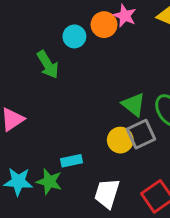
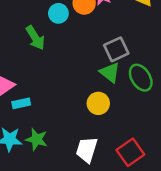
gray square: (141, 134) -> (116, 49), moved
cyan rectangle: (71, 161) -> (21, 103), moved

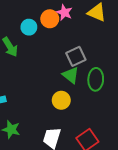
green ellipse: (141, 78) -> (96, 79), turned 35

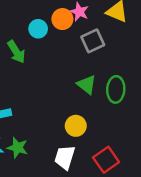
gray square: (76, 56) -> (93, 41), moved
yellow circle: (61, 100) -> (76, 126), moved

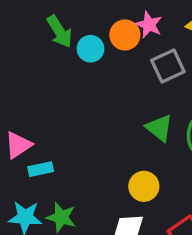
green arrow: (16, 52) -> (60, 32), moved

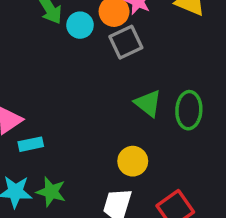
gray square: (168, 66) -> (126, 42), moved

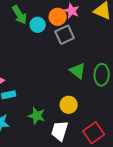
green star: (51, 192) -> (37, 116), moved

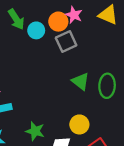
yellow circle: (69, 105) -> (79, 124), moved

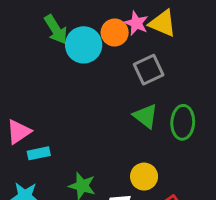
yellow triangle: (108, 15) -> (163, 23), moved
cyan circle: (36, 30) -> (84, 45), size x1.5
gray square: (66, 41) -> (149, 70), moved

